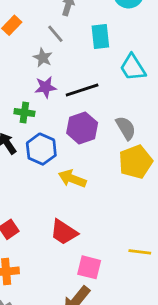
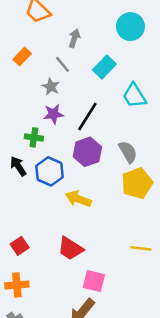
cyan rectangle: (100, 37) -> (104, 67), turned 50
black line: (82, 90) -> (87, 117), turned -40
yellow line: (140, 252) -> (141, 248), moved

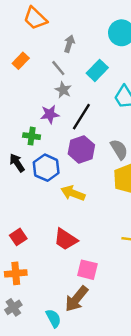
gray star: (51, 87) -> (63, 90), moved

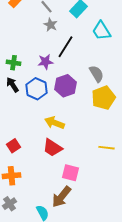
purple star: (50, 114) -> (46, 62), moved
green cross: (32, 136) -> (14, 63), moved
purple hexagon: (81, 149) -> (66, 86), moved
yellow arrow: (73, 193) -> (54, 123), moved

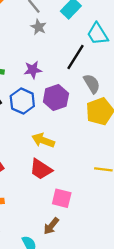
black line: (66, 47) -> (76, 57), moved
brown arrow: (62, 197) -> (51, 226), size x0.7

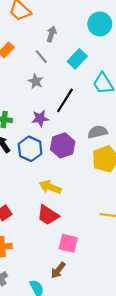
gray star: (39, 27) -> (36, 81), moved
black line: (76, 57) -> (65, 100), moved
gray semicircle: (92, 84) -> (98, 132), turned -72

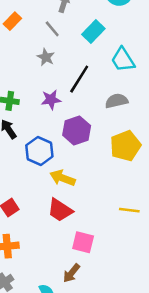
gray semicircle: (98, 132) -> (116, 101), moved
blue hexagon: (30, 149) -> (39, 151), moved

